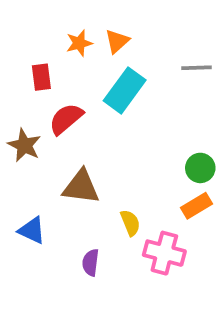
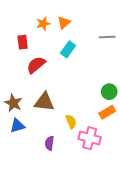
cyan rectangle: (125, 90) -> (68, 49), size x0.7
brown star: (24, 145) -> (13, 103), moved
blue triangle: (32, 230) -> (17, 126), turned -42

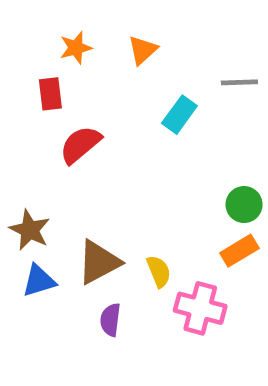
orange star: (43, 24) -> (76, 48), moved
cyan rectangle: (68, 49) -> (179, 115), moved
brown triangle: (44, 102) -> (99, 262), moved, turned -35

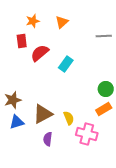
cyan rectangle: (179, 115) -> (66, 64), moved
red semicircle: (80, 145) -> (40, 53), moved
brown star: (30, 230) -> (13, 100), turned 30

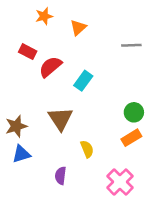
orange star: (33, 21) -> (44, 16), moved
red rectangle: (22, 41) -> (28, 52), turned -56
brown triangle: (43, 114) -> (61, 119), moved, turned -35
pink cross: (87, 134) -> (120, 182), moved, turned 30

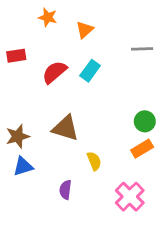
orange star: (44, 16) -> (48, 17), turned 30
red rectangle: (28, 52) -> (16, 56), moved, turned -36
cyan rectangle: (83, 81) -> (90, 71), moved
brown triangle: (61, 119) -> (65, 128), turned -40

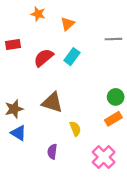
blue triangle: (23, 166) -> (18, 133), turned 49

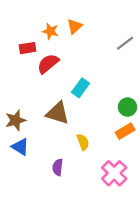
orange star: (38, 14) -> (50, 31), moved
gray line: (113, 39) -> (125, 43), turned -35
red rectangle: (13, 45) -> (28, 48), moved
cyan rectangle: (72, 57) -> (81, 88), moved

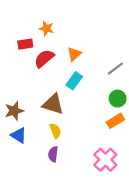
orange triangle: (74, 26) -> (74, 54), moved
gray line: (125, 43) -> (115, 69), moved
yellow semicircle: (83, 142) -> (55, 131), moved

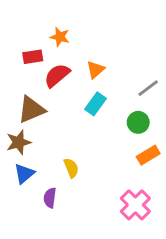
green circle: (118, 99) -> (138, 122), moved
brown triangle: (53, 104) -> (31, 110), moved, turned -40
blue triangle: (19, 135) -> (24, 174), turned 48
purple semicircle: (53, 154) -> (50, 198), moved

